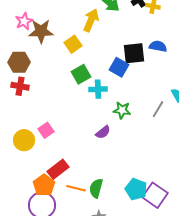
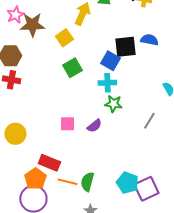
cyan cross: (98, 89) -> (107, 83), moved
gray line: (158, 109) -> (149, 121), moved
pink square: (46, 130) -> (67, 124), moved, turned 35
red rectangle: (58, 169) -> (49, 163), turned 60
purple square: (155, 195) -> (146, 189), turned 30

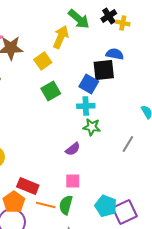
blue semicircle: (149, 40) -> (115, 54), moved
pink square: (67, 124) -> (73, 181), moved

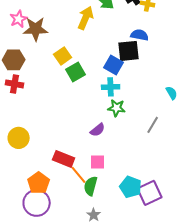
yellow square: (43, 61) -> (63, 56), moved
red rectangle: (28, 186) -> (64, 159), moved
orange line: (46, 205) -> (79, 175), moved, turned 36

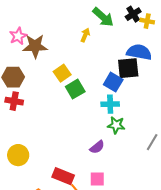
yellow arrow: (86, 18) -> (85, 35), size x0.6
blue semicircle: (140, 35) -> (139, 52), size x1.4

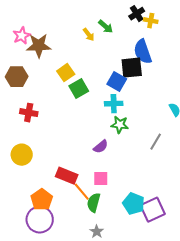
green arrow: (103, 17) -> (106, 27), moved, size x0.7
yellow arrow: (85, 35) -> (89, 35), turned 120
blue semicircle: (139, 52) -> (143, 52), turned -120
red cross: (14, 101) -> (29, 113), moved

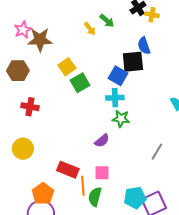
blue semicircle: (143, 52) -> (144, 46), size x0.7
gray line: (156, 142) -> (157, 152), moved
orange line: (82, 192) -> (83, 186), turned 36
cyan pentagon: (134, 204) -> (135, 198), turned -30

